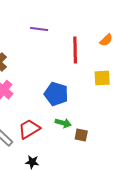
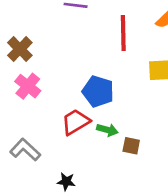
red trapezoid: (29, 129) -> (76, 122), moved

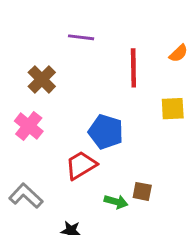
brown cross: (20, 49) -> (42, 79), moved
green arrow: (107, 130) -> (116, 202), moved

